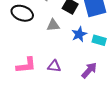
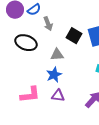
blue star: (79, 34) -> (54, 75), moved

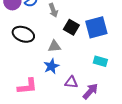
gray arrow: (48, 24) -> (53, 10), moved
purple triangle: (58, 96) -> (71, 82), moved

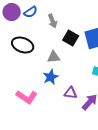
pink L-shape: (27, 86) -> (27, 97), turned 40

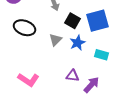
gray triangle: (54, 57) -> (56, 40), turned -40
blue star: (51, 77) -> (78, 43), moved

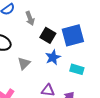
gray triangle: (56, 40) -> (24, 63), moved

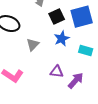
black square: (48, 35) -> (57, 17), turned 35

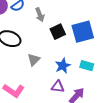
blue star: (62, 39) -> (63, 66), moved

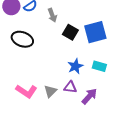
black square: (58, 32) -> (70, 32), turned -35
gray triangle: (34, 60) -> (50, 91), moved

